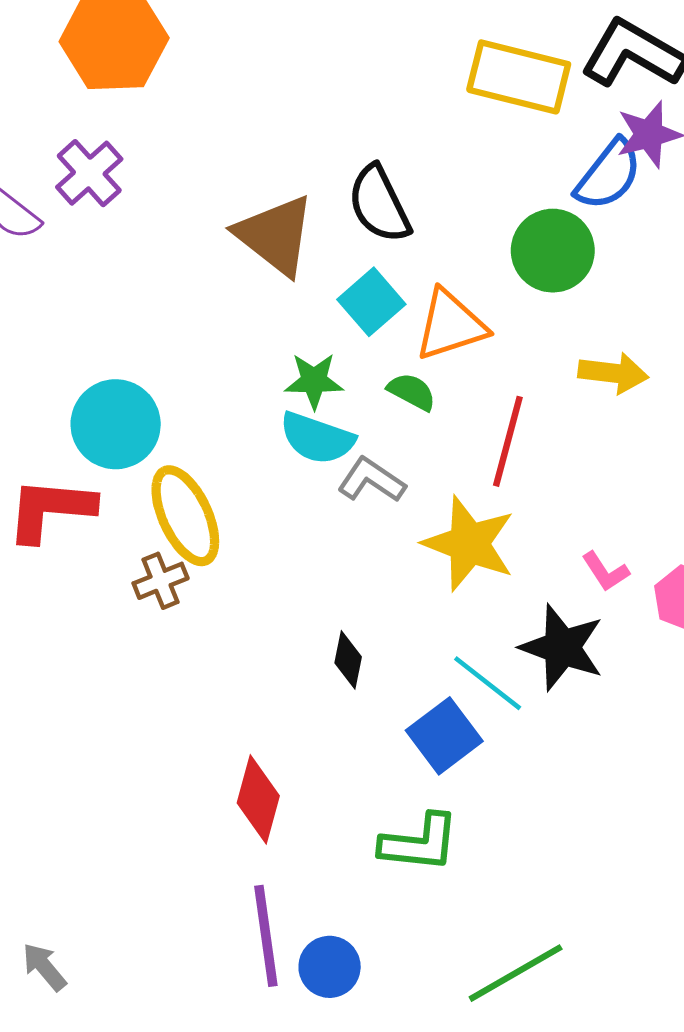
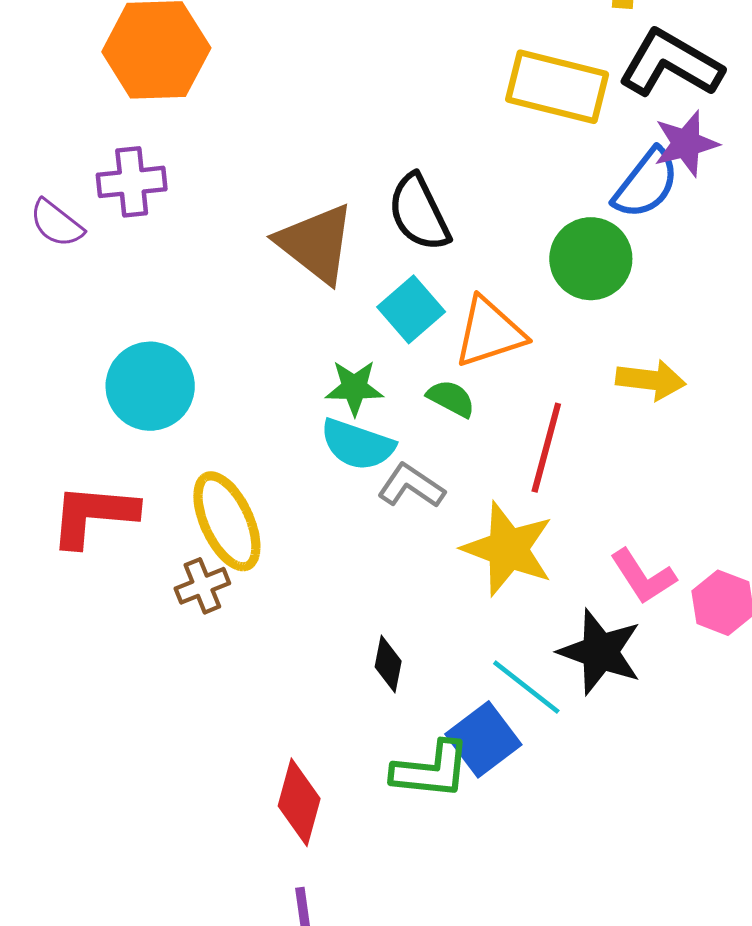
purple cross: (89, 173) -> (132, 182), turned 36
cyan circle: (116, 424) -> (150, 386), moved
pink L-shape: (605, 572) -> (643, 577), size x1.4
green L-shape: (419, 843) -> (431, 770), moved

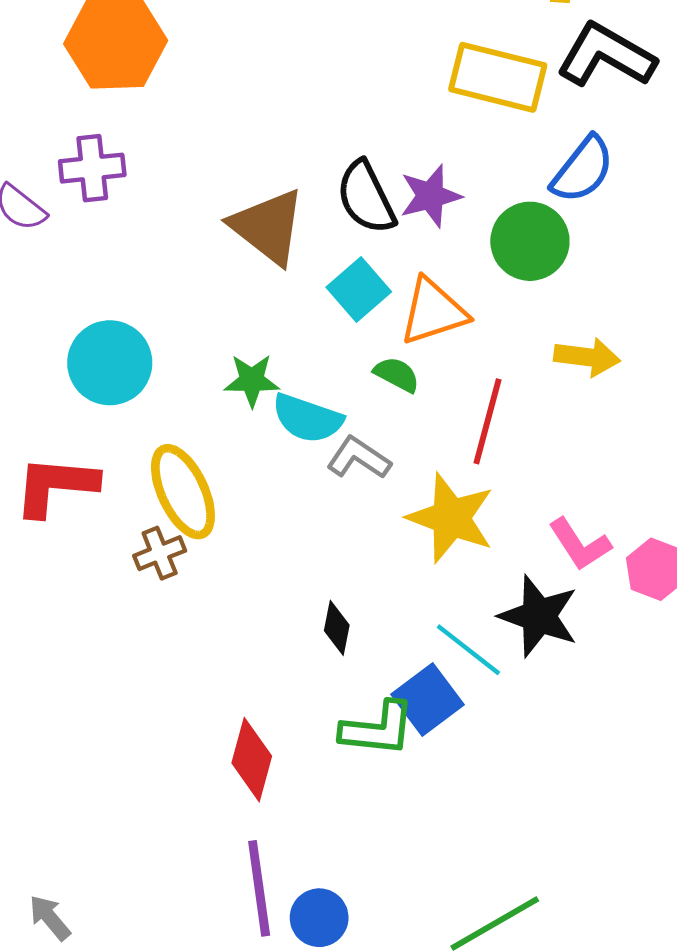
purple star: (686, 144) -> (430, 196), moved
green star: (354, 388) -> (252, 380), moved

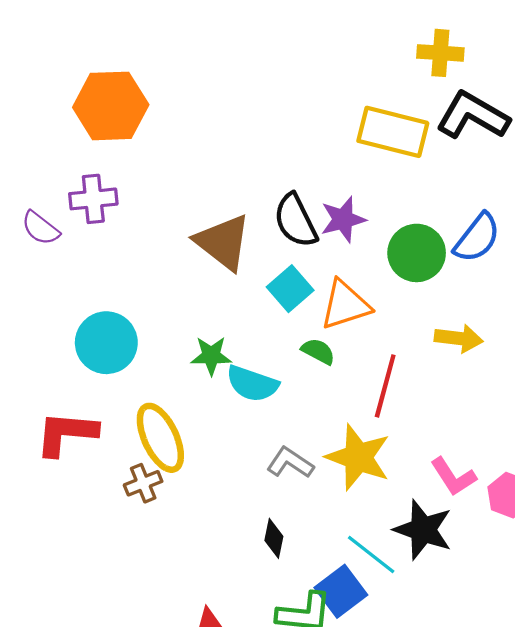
blue semicircle: (583, 170) -> (477, 238), moved
gray L-shape: (359, 458) -> (290, 463), moved

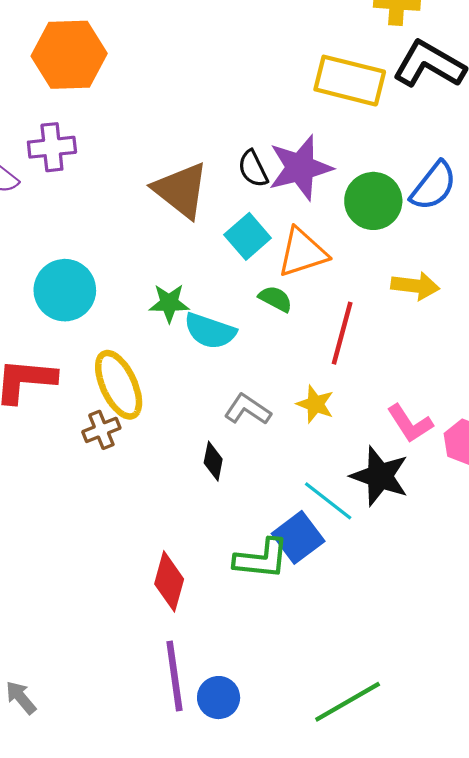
purple star: (343, 219) -> (300, 168), size x1.4
black semicircle: (295, 221) -> (253, 169), size x0.7
yellow star: (358, 457) -> (315, 404), size x0.6
black diamond: (274, 538) -> (213, 461), moved

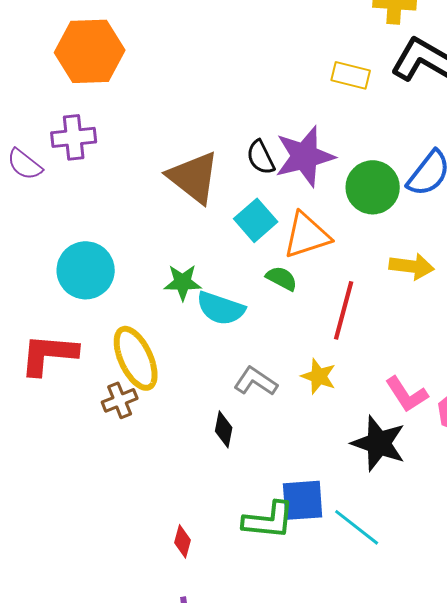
yellow rectangle: (350, 81) -> (351, 75), size x0.6
cyan line: (328, 501) -> (357, 527), moved
blue square: (298, 537) -> (303, 500), turned 33
red diamond: (169, 581) -> (183, 541), size x0.6

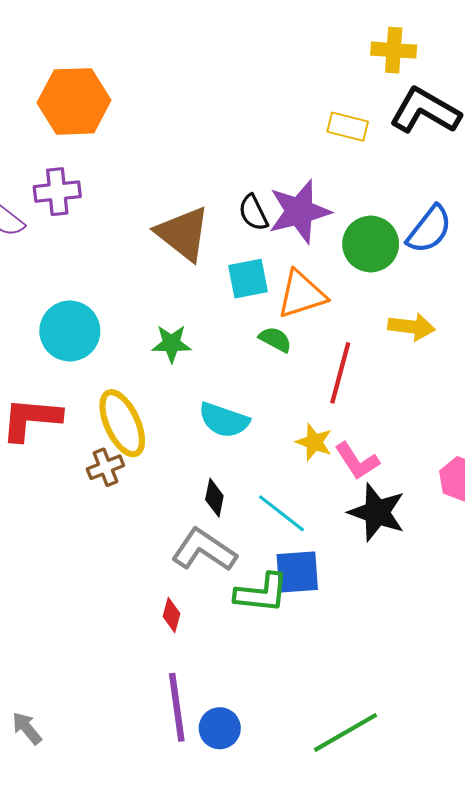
cyan square: (256, 220) -> (248, 279), turned 30
cyan semicircle: (221, 308) -> (224, 420), moved
gray L-shape: (256, 381) -> (204, 550), moved, size x1.4
pink L-shape: (407, 394) -> (357, 461), moved
cyan line: (357, 527) -> (282, 513), moved

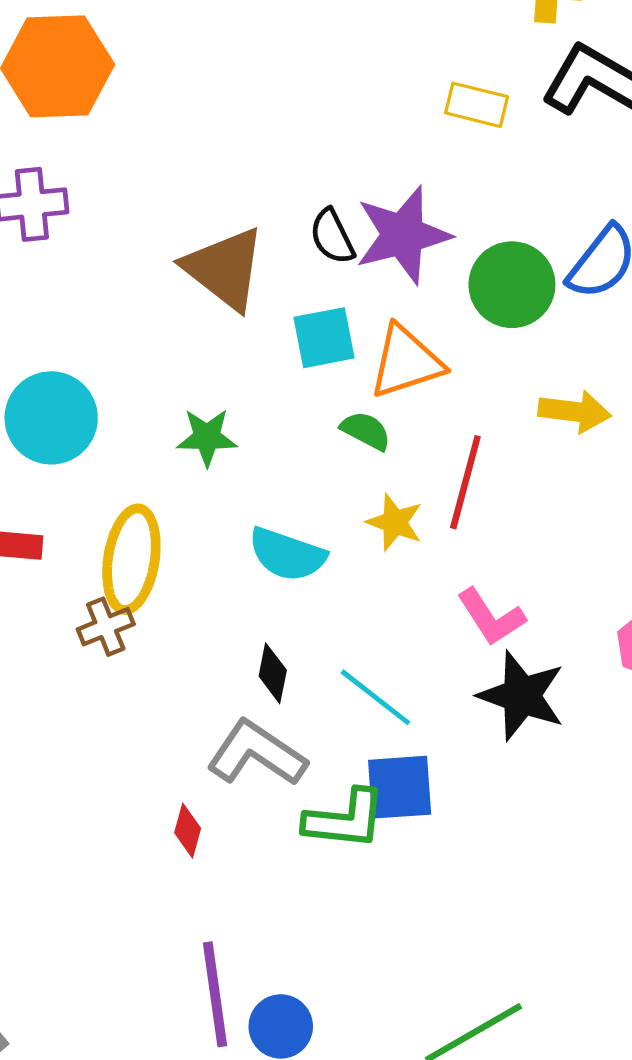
yellow ellipse: (122, 423) -> (131, 559), turned 34
yellow star: (314, 442) -> (395, 522), moved
red diamond: (172, 615) -> (188, 831), moved

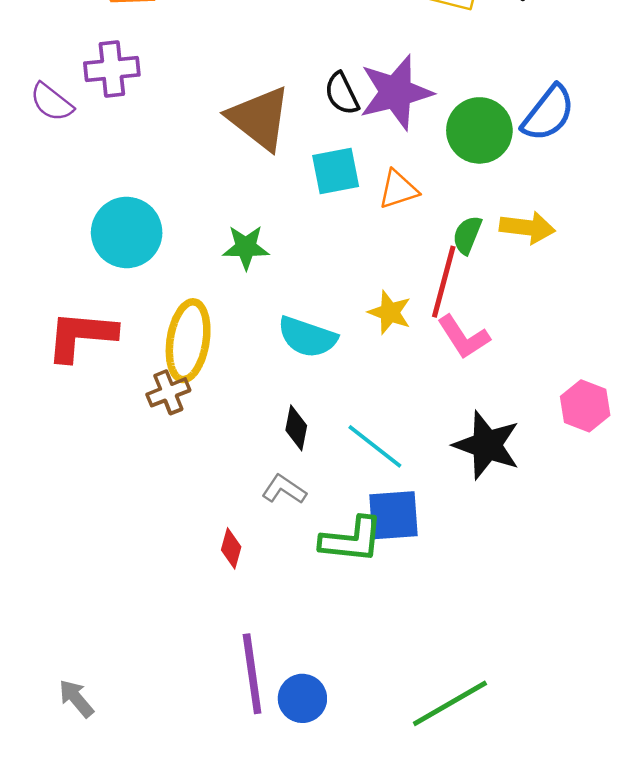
orange triangle: (406, 362) -> (398, 189), size x0.7
green semicircle: (366, 431) -> (467, 235), moved, turned -96
pink L-shape: (491, 617) -> (463, 337), moved
gray L-shape: (257, 753) -> (284, 489), size x0.6

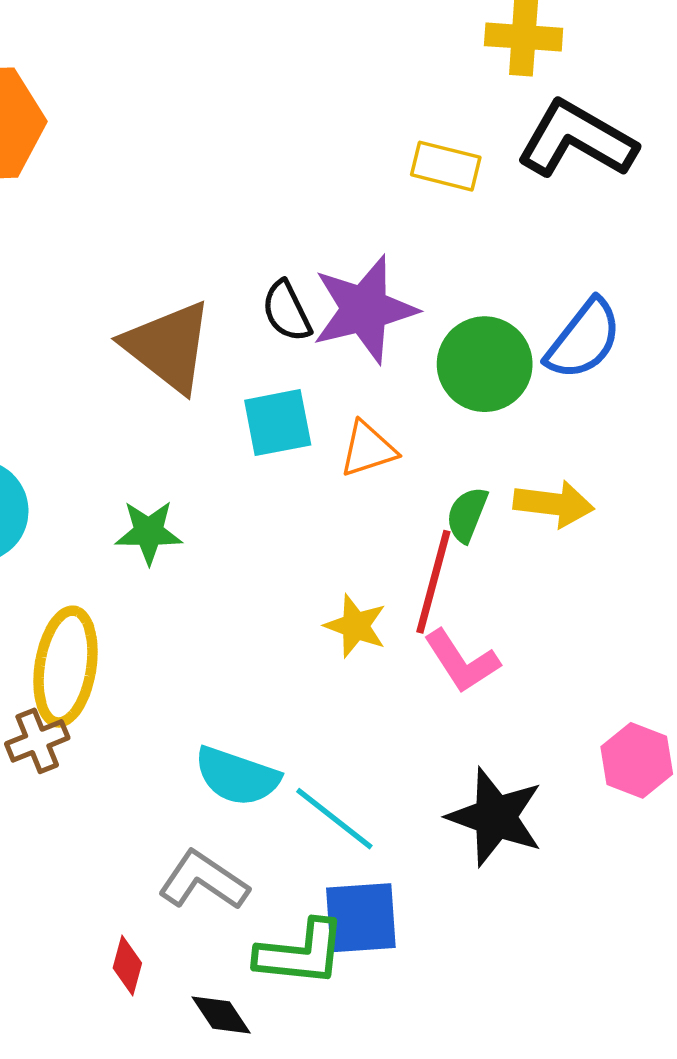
cyan semicircle: (307, 337) -> (237, 776), moved
black diamond: (296, 428) -> (221, 1015), moved, turned -45
gray L-shape: (284, 489) -> (203, 881), size x1.4

